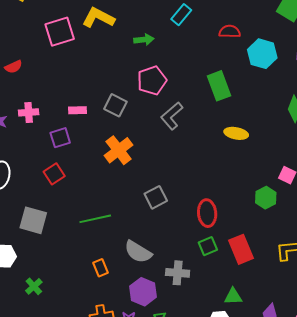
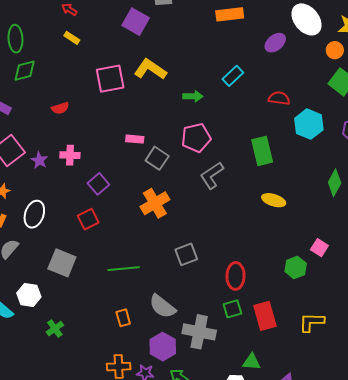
pink rectangle: (78, 110) -> (135, 139), moved
purple square: (60, 138) -> (98, 184), turned -30
gray cross: (178, 273) -> (199, 332), size x1.4

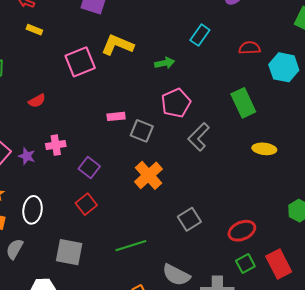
red ellipse: (236, 276) -> (242, 231), turned 76

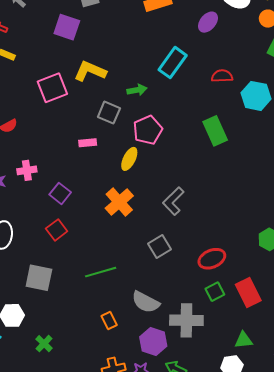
cyan rectangle: (200, 35) -> (173, 63), size x1.4
gray square: (142, 131) -> (109, 113), moved
gray L-shape: (199, 137) -> (173, 201), moved
yellow ellipse: (264, 149) -> (129, 159), moved, turned -70

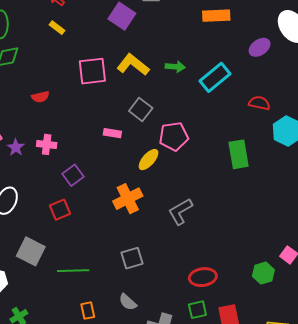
green arrow: (137, 90) -> (175, 67), moved
gray square: (160, 246) -> (132, 258), moved
green line: (101, 272) -> (73, 271), moved
gray semicircle: (146, 302) -> (128, 302), size x0.7

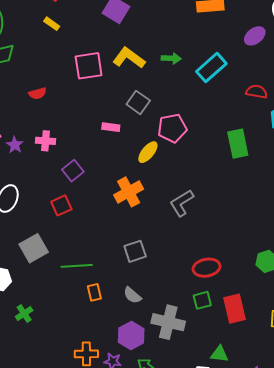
gray square: (31, 251) -> (34, 248), turned 36
orange rectangle: (88, 311) -> (94, 292), moved

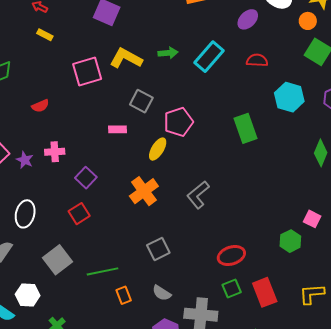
red semicircle: (257, 92) -> (257, 60), moved

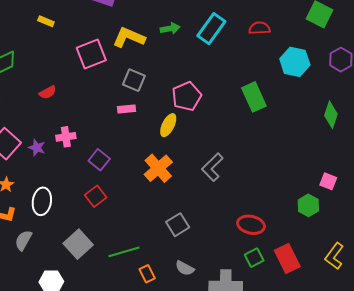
gray square: (141, 101) -> (134, 80), moved
red ellipse: (231, 256) -> (251, 225), turned 36
yellow L-shape: (312, 294) -> (334, 256), turned -44

